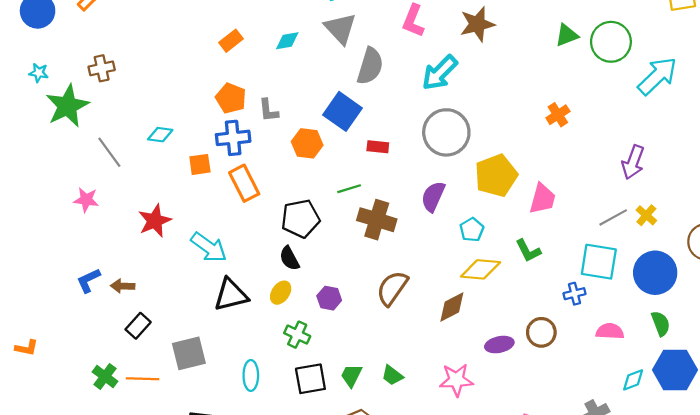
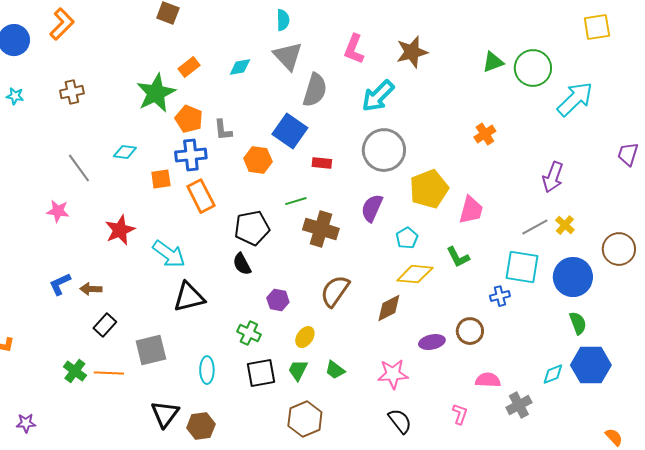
green star: (67, 106) -> (156, 93), moved
yellow ellipse: (281, 293) -> (305, 337), moved
pink semicircle: (610, 331) -> (488, 380), moved

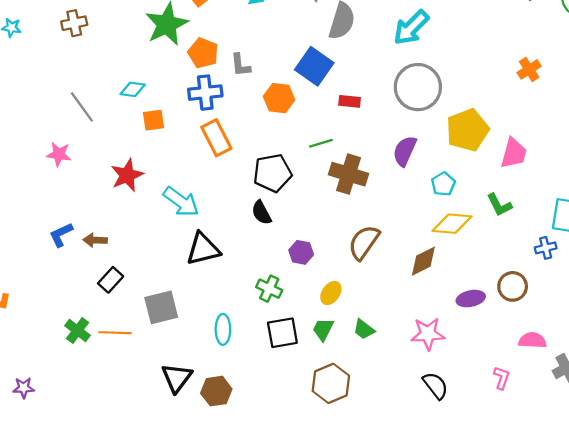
orange square: (161, 179) -> (154, 120), moved

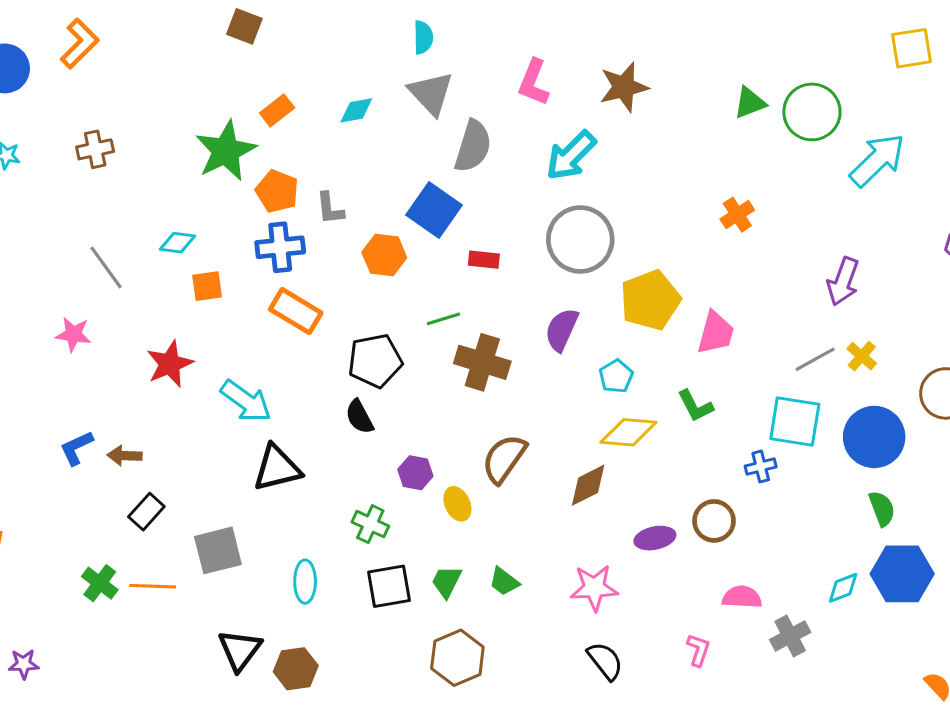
orange rectangle: (216, 138) -> (296, 311), turned -32
yellow ellipse: (331, 293) -> (457, 504), moved, turned -60

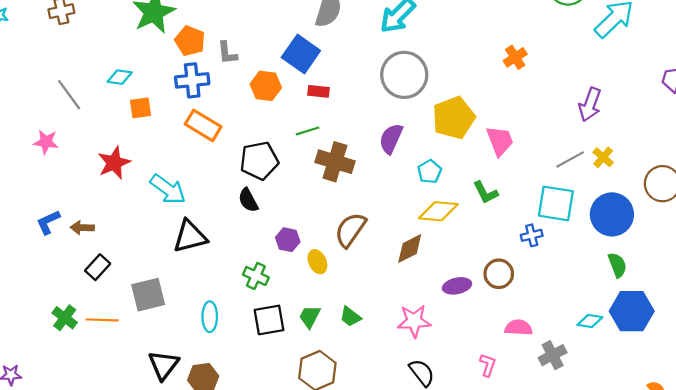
red rectangle: (484, 260) -> (319, 91), moved
pink trapezoid: (716, 333) -> (500, 141), turned -36
cyan diamond: (843, 588) -> (590, 321), turned 30

